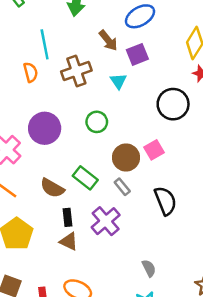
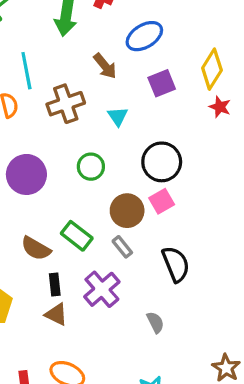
purple square: (137, 54) -> (162, 83), moved
black circle: (173, 104) -> (162, 162), moved
gray semicircle: (149, 268) -> (155, 322), moved

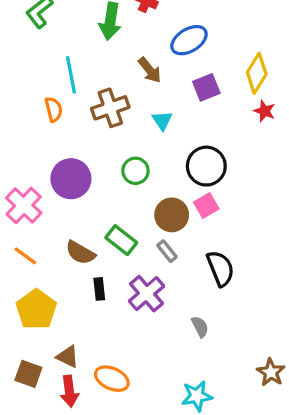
brown triangle: (56, 314) -> (68, 357), moved

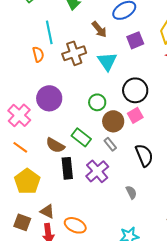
cyan triangle: (162, 120) -> (107, 61), size x1.5
green circle: (135, 171) -> (97, 102), moved
black rectangle: (99, 289) -> (67, 168), size x1.5

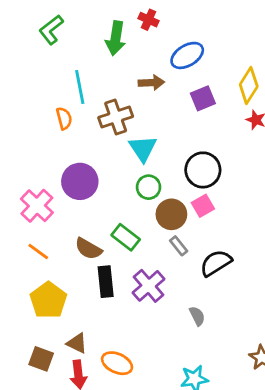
brown arrow: (99, 29) -> (151, 83), turned -54
cyan triangle: (107, 61) -> (143, 148), moved
gray rectangle: (110, 144) -> (179, 246), moved
black semicircle: (144, 155) -> (216, 263), turned -100

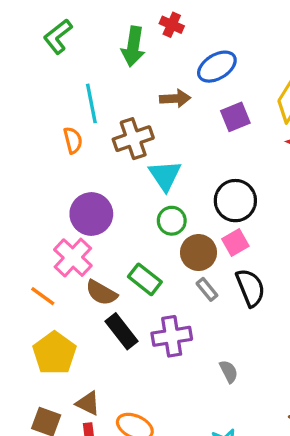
pink cross: (37, 206) -> (73, 258), moved
black semicircle: (216, 263) -> (250, 288), moved, turned 100
black rectangle: (106, 282) -> (121, 331), turned -32
purple cross: (149, 286) -> (172, 336), turned 32

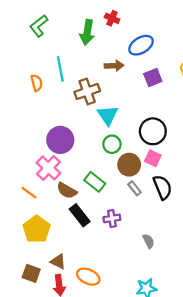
orange semicircle: (73, 140) -> (37, 83), moved
pink square: (235, 242) -> (153, 158), turned -35
purple cross: (172, 336) -> (112, 218), size x0.7

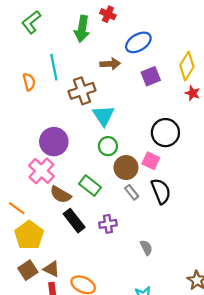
black circle: (153, 131) -> (165, 133), moved
orange line: (29, 193) -> (17, 208), moved
brown square: (31, 273) -> (28, 270), moved, turned 36

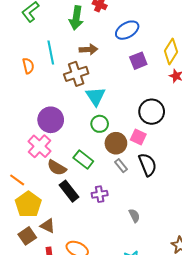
brown arrow: (110, 64) -> (88, 49), moved
brown triangle: (52, 269) -> (48, 226), moved

